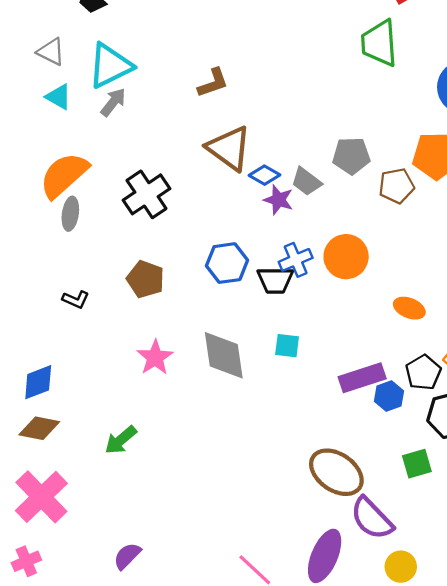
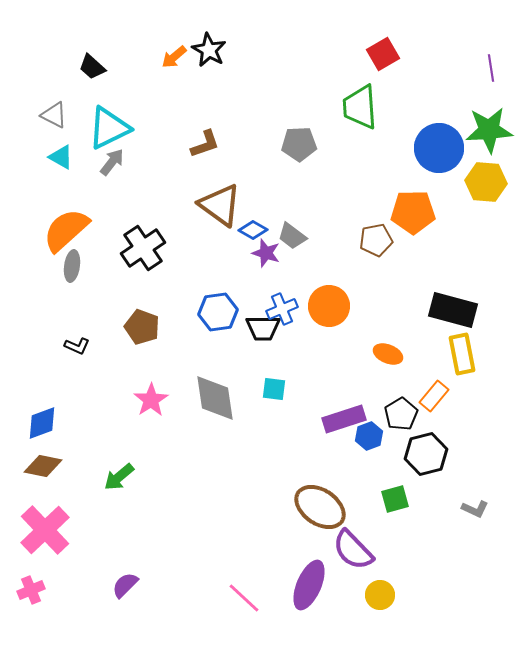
gray pentagon: (351, 156) -> (299, 144), moved

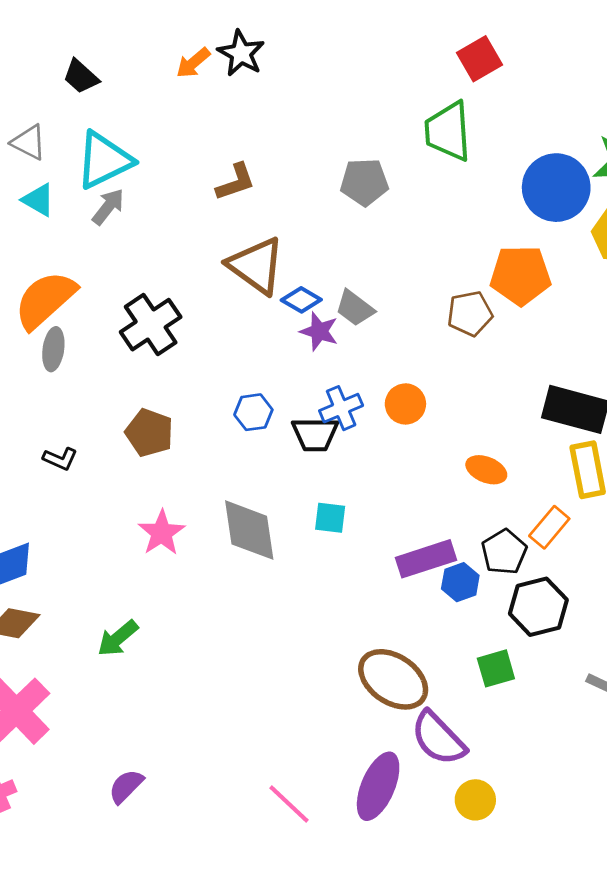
orange circle: (329, 306) -> (405, 404), size x0.7
blue hexagon: (218, 312) -> (253, 412), size x0.7

